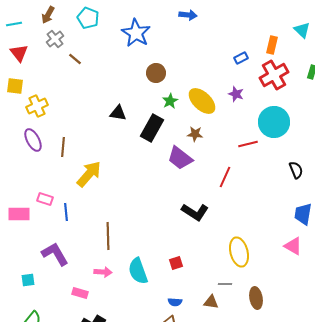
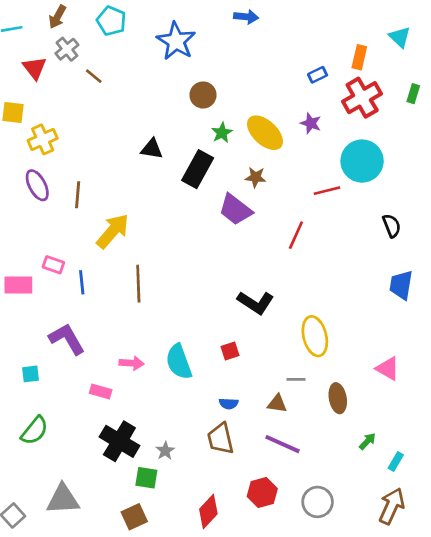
red triangle: (19, 53) -> (35, 68), moved
black L-shape: (195, 212) -> (256, 303), moved
brown line: (108, 236) -> (138, 284), moved
pink triangle: (293, 246) -> (388, 369), moved

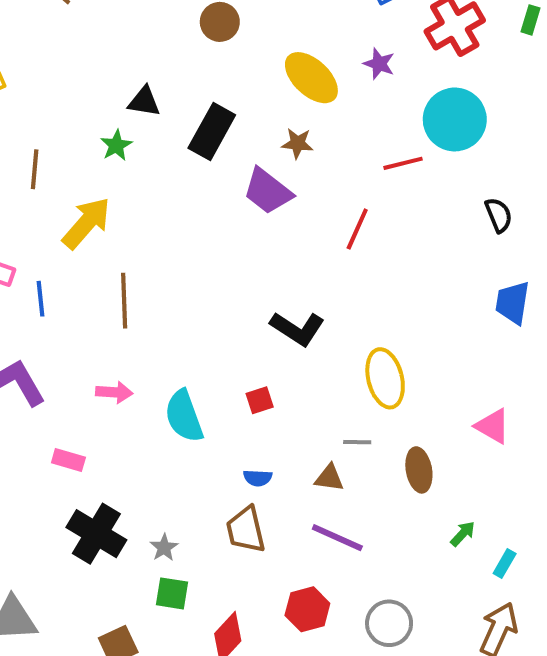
green star: (222, 133) -> (116, 145), moved
pink arrow: (132, 363) -> (114, 392), moved
green square: (146, 478) -> (172, 593), moved

